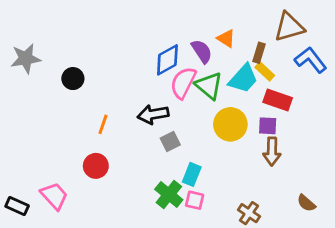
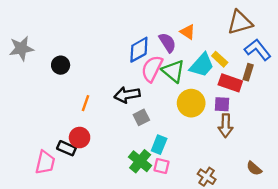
brown rectangle: (259, 53) -> (248, 72), moved
pink trapezoid: (54, 196) -> (45, 162), turned 55
black rectangle: (17, 206) -> (66, 148), moved

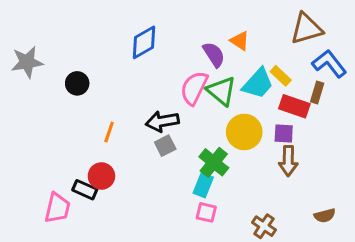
blue diamond: (139, 50) -> (144, 42), moved
gray square: (141, 117) -> (165, 146), moved
green cross: (140, 161) -> (214, 162), moved
brown semicircle: (254, 168) -> (325, 216), turned -56

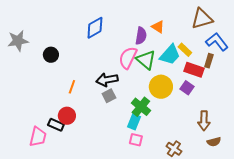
purple semicircle: (214, 55) -> (141, 36), turned 42
purple square: (284, 133) -> (187, 88), turned 32
brown arrow: (288, 161) -> (204, 121), moved

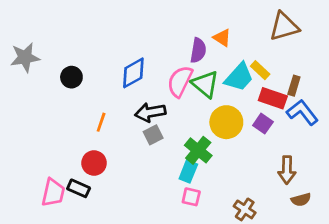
blue diamond: (95, 28) -> (133, 73), moved
blue L-shape: (217, 42) -> (302, 112), moved
black rectangle: (56, 125) -> (79, 188), moved

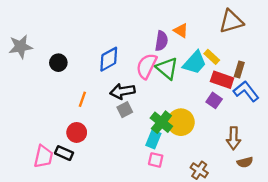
yellow circle: (226, 122) -> (181, 122), moved

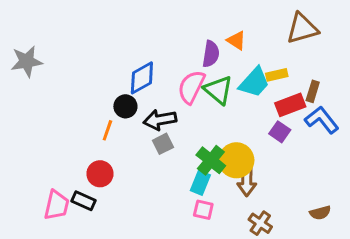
yellow rectangle: (212, 57) -> (277, 75), turned -56
black circle: (58, 63) -> (125, 106), moved
red rectangle: (222, 80) -> (290, 105), turned -40
brown arrow: (234, 138) -> (247, 181), moved

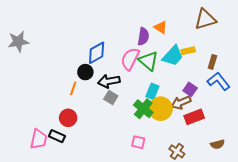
red rectangle: (290, 105) -> (194, 117), moved
gray square: (163, 144) -> (111, 97), turned -32
brown arrow: (247, 181) -> (181, 103), moved, turned 66
cyan rectangle: (200, 183) -> (152, 91), moved

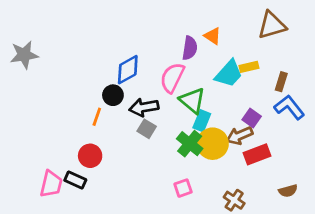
green triangle: (148, 61) -> (192, 101), moved
pink square: (138, 142) -> (183, 188), turned -32

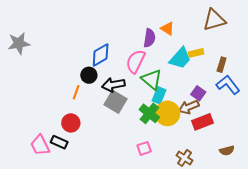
gray square: (147, 129) -> (115, 102), size x1.5
pink trapezoid: (51, 184) -> (40, 145), turned 140

